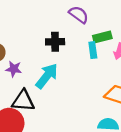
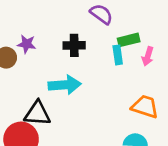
purple star: (14, 69) -> (26, 44), moved
cyan arrow: (47, 76) -> (65, 85), turned 48

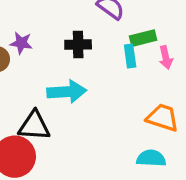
pink arrow: (148, 56) -> (166, 58), turned -30

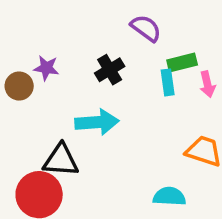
black cross: (78, 45) -> (110, 70), turned -30
cyan semicircle: (151, 158) -> (169, 196), moved

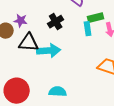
black triangle: (61, 160) -> (29, 43), moved
cyan semicircle: (169, 196) -> (58, 92), moved

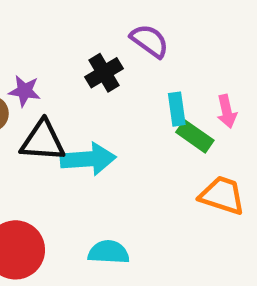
green rectangle: (96, 18) -> (195, 136), moved, turned 49
black cross: (56, 22) -> (104, 73), moved

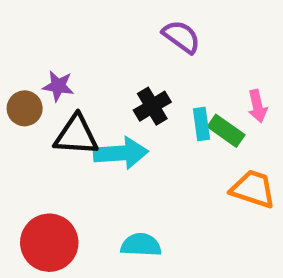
black cross: (104, 73) -> (152, 106), moved
cyan rectangle: (177, 109) -> (201, 124), moved

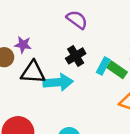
purple semicircle: (181, 37) -> (77, 20), moved
cyan rectangle: (201, 124) -> (103, 66), turned 36

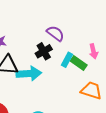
purple semicircle: (77, 20) -> (55, 33), moved

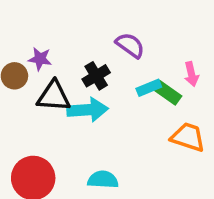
black cross: (44, 51) -> (96, 76), moved
cyan rectangle: (67, 60) -> (149, 88), turned 40

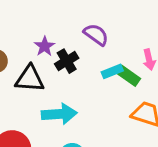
purple star: (40, 59) -> (45, 46), moved, turned 30
cyan arrow: (88, 110) -> (59, 114), moved

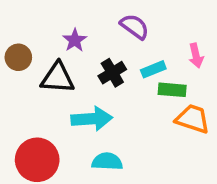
black cross: (67, 61) -> (112, 73), moved
green rectangle: (128, 76) -> (172, 90), moved, turned -30

